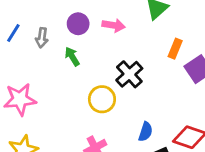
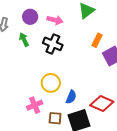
black cross: (129, 74) -> (53, 44), moved, turned -30
yellow circle: (102, 99) -> (51, 83), moved

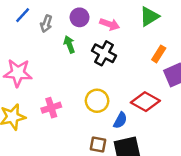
red diamond: (102, 104) -> (145, 102), moved
pink cross: (35, 105) -> (51, 108), moved

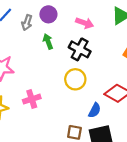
purple circle: (80, 17) -> (48, 14), moved
yellow circle: (97, 101) -> (75, 79), moved

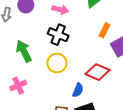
green arrow: (48, 41) -> (24, 51), moved, size x1.5

